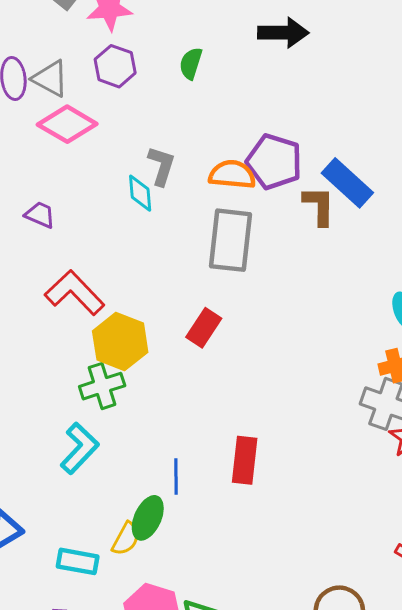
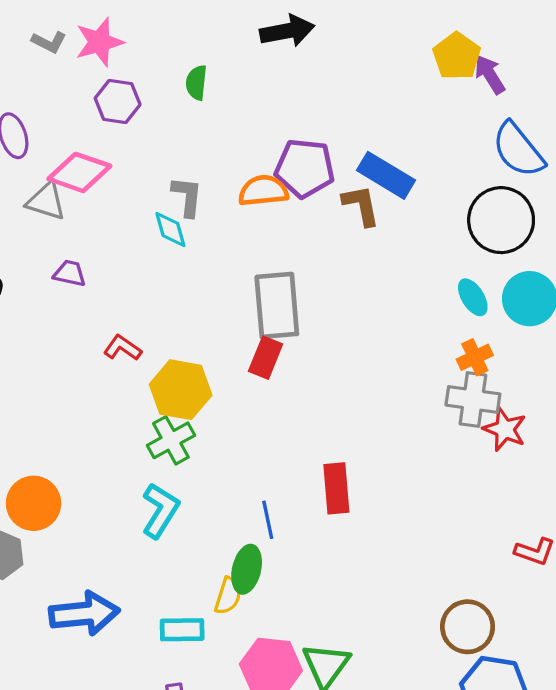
gray triangle: (50, 78) -> (46, 201), moved
gray rectangle: (230, 240) -> (277, 305), moved
red L-shape: (75, 293) -> (122, 348), size x0.6

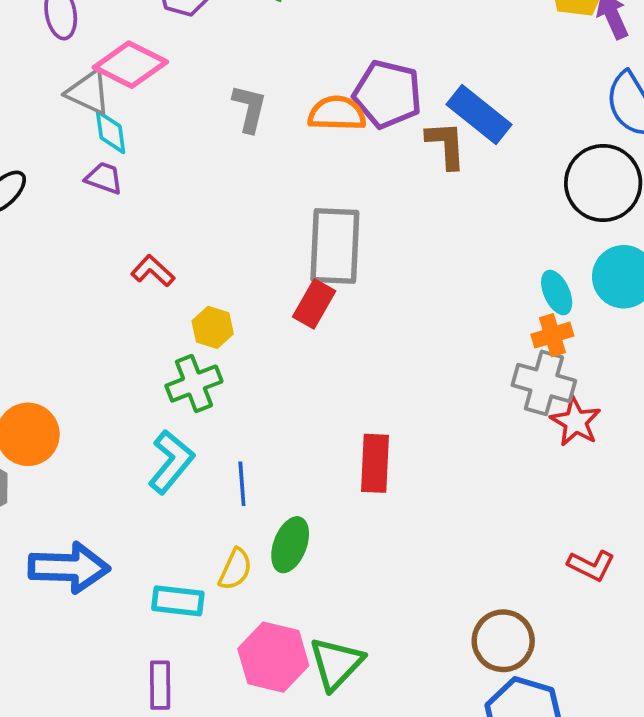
cyan diamond: (170, 229) -> (111, 132), moved
cyan ellipse: (473, 297) -> (557, 293), moved
yellow hexagon: (181, 390) -> (213, 327), size x0.6
blue line: (268, 520) -> (242, 484), moved
green ellipse: (247, 569) -> (290, 545), moved

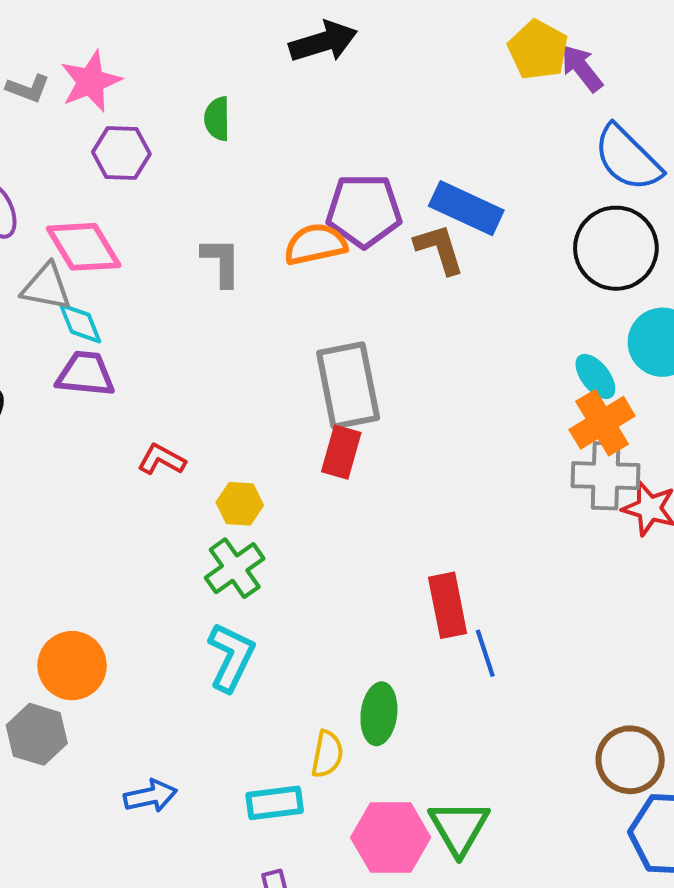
pink diamond: (130, 65) -> (84, 247), turned 46
purple trapezoid: (104, 178) -> (85, 374), size x1.4
orange cross: (552, 335) -> (602, 423), size x1.4
blue line: (242, 484) -> (485, 653), moved
blue arrow: (69, 568) -> (150, 796), size x0.6

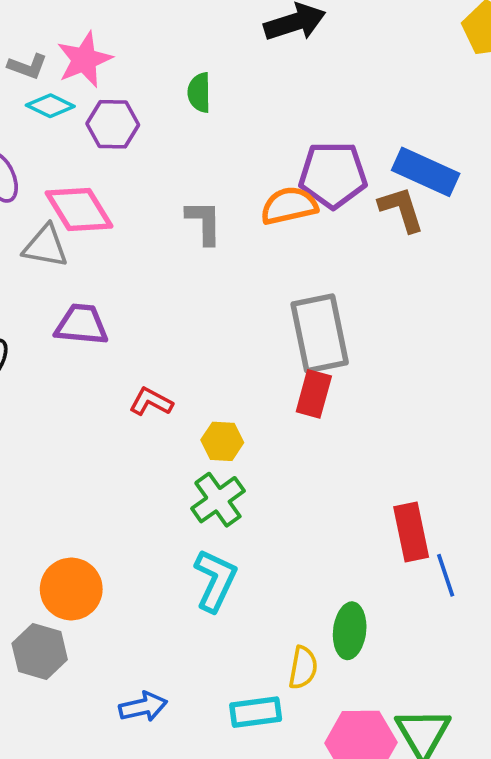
cyan diamond: (80, 323) -> (50, 106), moved, turned -42

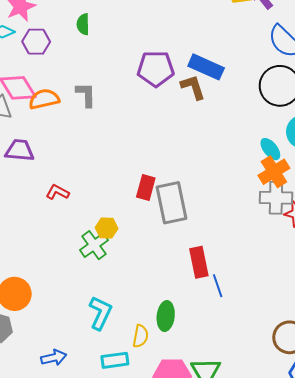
orange semicircle: (289, 206) -> (44, 99), moved
gray rectangle: (320, 333) -> (171, 203), moved
yellow hexagon: (222, 441) -> (107, 228), moved
cyan L-shape: (215, 580) -> (100, 313), moved

